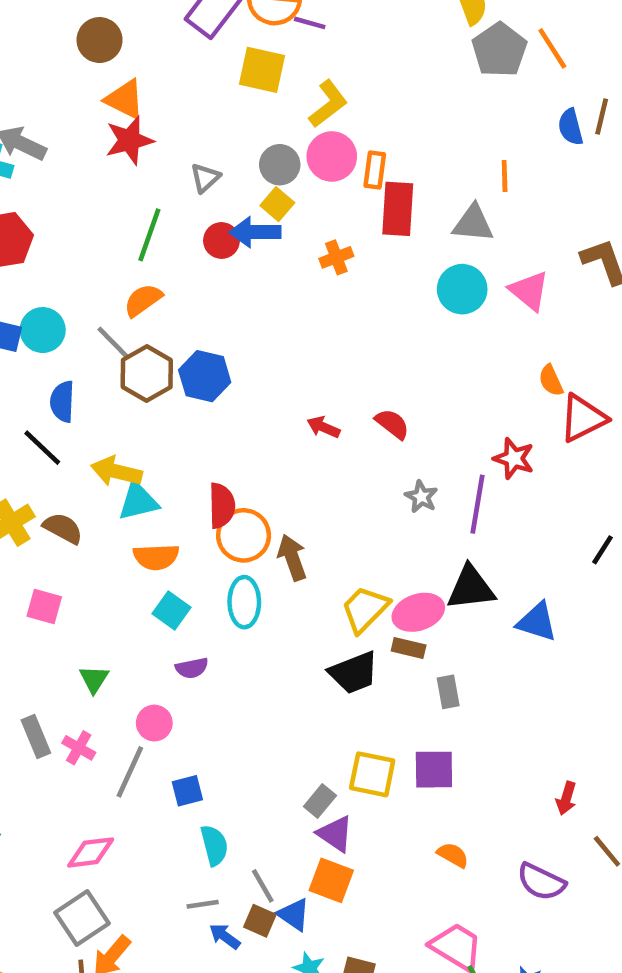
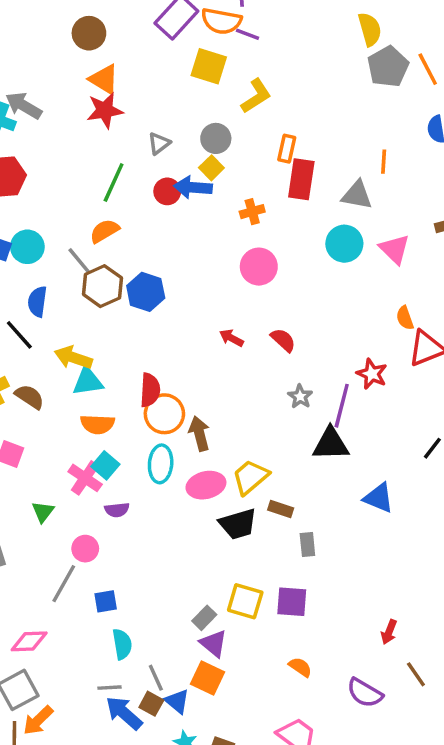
pink circle: (332, 156) -> (259, 267), moved
black triangle: (471, 588) -> (331, 444), moved
pink ellipse: (418, 612) -> (206, 485), moved
pink cross: (79, 748) -> (85, 478), moved, size x1.4
blue arrow: (225, 936) -> (124, 713), size x1.6

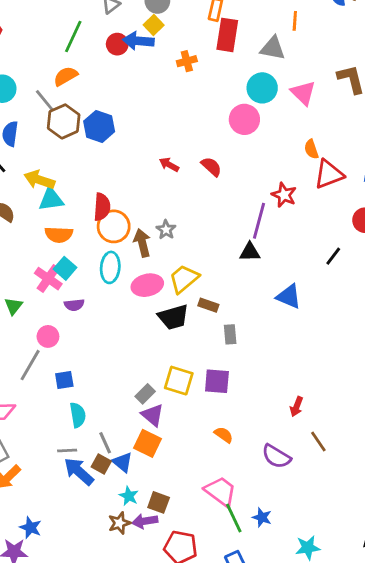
pink circle: (259, 267) -> (244, 119), moved
gray star: (300, 396) -> (166, 230), moved
black triangle: (331, 444) -> (250, 252), size x0.7

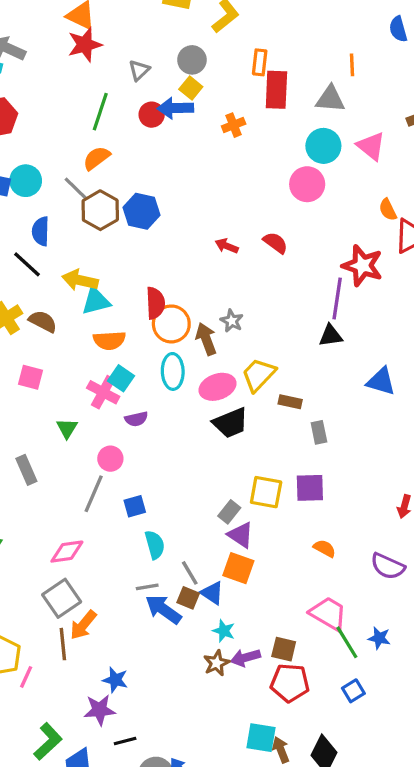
red star: (284, 195) -> (362, 266), size x1.4
black trapezoid: (173, 317) -> (231, 423), moved
brown square: (159, 502) -> (284, 649), moved

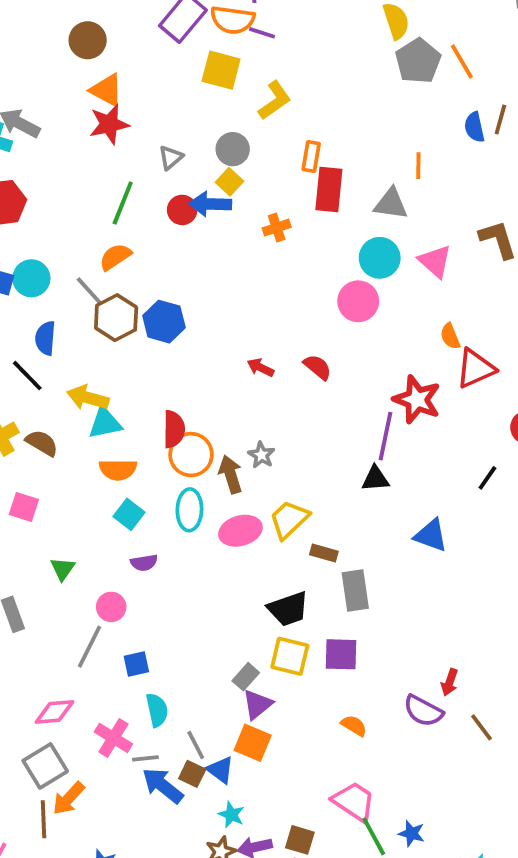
pink cross: (103, 392) -> (113, 738), moved
black trapezoid: (231, 423) -> (288, 609), moved
gray rectangle: (319, 432) -> (355, 591), size x1.5
purple triangle: (241, 535) -> (257, 704), turned 44
purple semicircle: (388, 566) -> (423, 711), moved

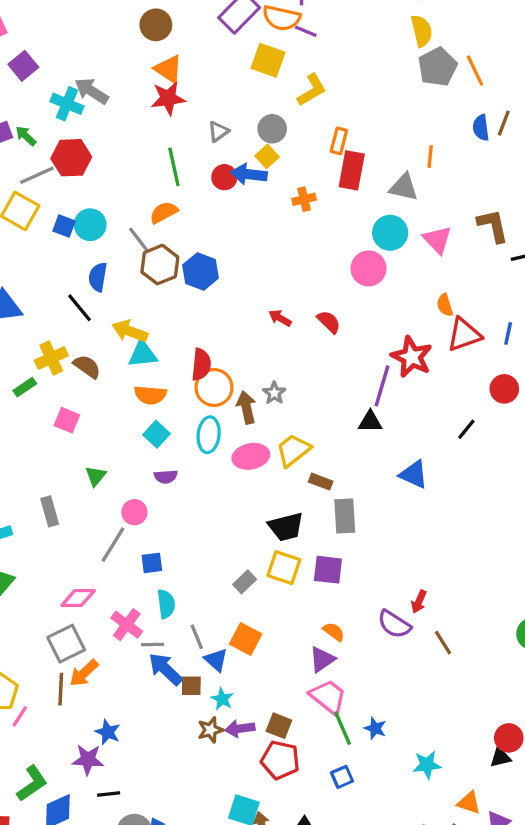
green line: (123, 203) -> (174, 167), turned -39
purple triangle: (257, 704) -> (322, 659), moved
brown square: (192, 774) -> (191, 686), moved, turned -30

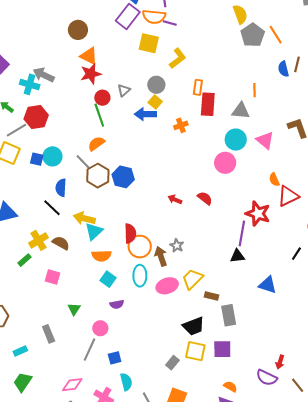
red circle: (224, 177) -> (102, 98), moved
cyan triangle: (143, 354) -> (94, 231), turned -30

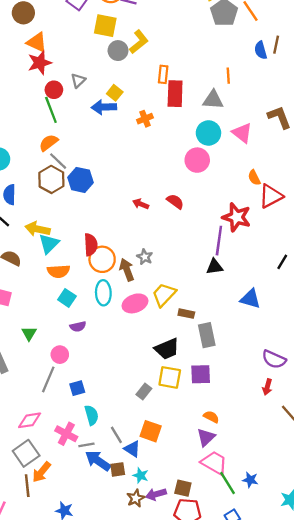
gray circle: (156, 85) -> (118, 51), moved
gray line: (83, 162) -> (58, 161), moved
purple semicircle: (267, 378) -> (274, 359), moved

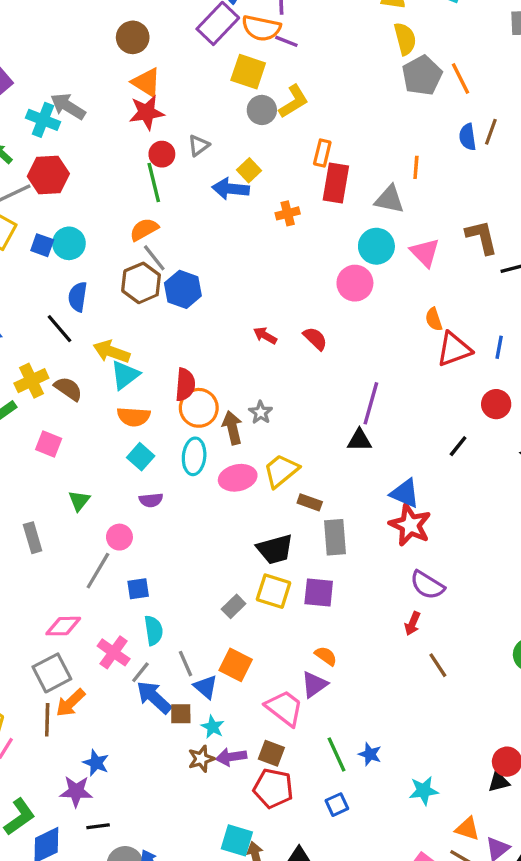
red star: (237, 217) -> (410, 525), moved
gray line: (86, 445) -> (140, 672), turned -49
pink trapezoid: (214, 463) -> (284, 708), moved

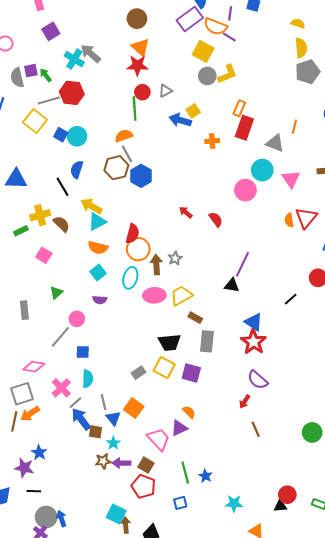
red triangle: (454, 349) -> (306, 218), moved, turned -40

